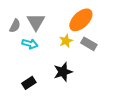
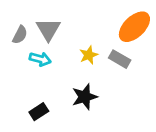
orange ellipse: (81, 20) -> (134, 27), moved

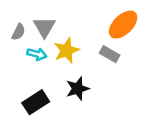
yellow star: (89, 55) -> (66, 50), moved, size x1.5
black rectangle: (39, 112) -> (36, 102), size x1.5

